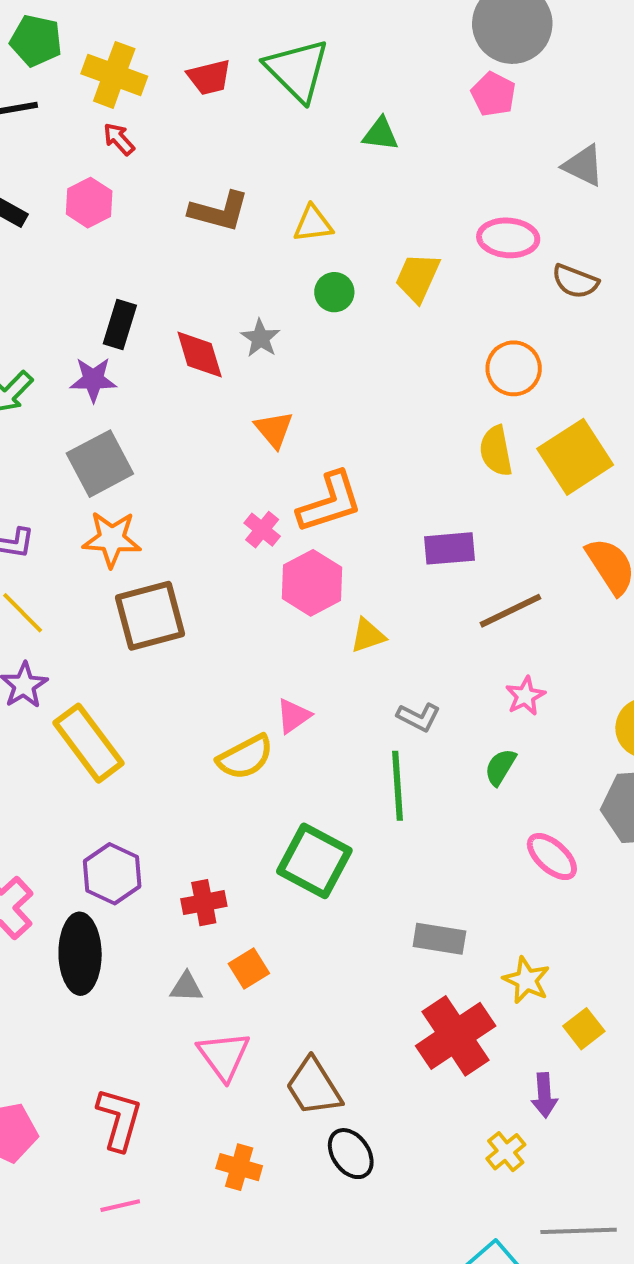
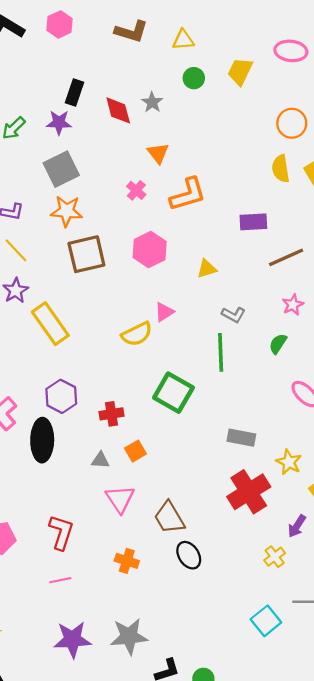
pink cross: (262, 530) -> (136, 190), moved
pink hexagon: (312, 583) -> (150, 250), moved
purple arrow: (544, 1095) -> (297, 526), turned 35

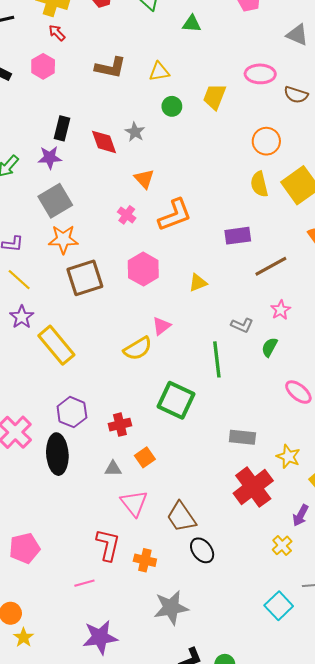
gray L-shape: (233, 315) -> (242, 325), moved
red L-shape: (61, 532) -> (108, 545), moved
gray star: (129, 636) -> (171, 608), moved

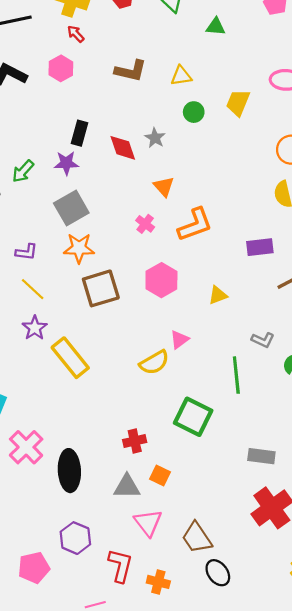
purple hexagon: (72, 412) -> (75, 538), moved
orange square: (145, 457) -> (160, 475), turned -30
gray triangle: (113, 469) -> (127, 487), size x1.5

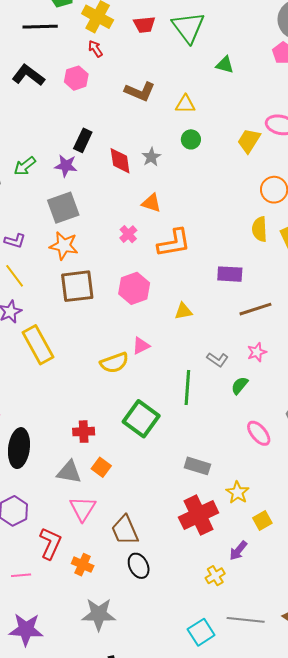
yellow trapezoid: (238, 103) -> (249, 141), moved
orange triangle: (164, 187) -> (151, 203), turned -40

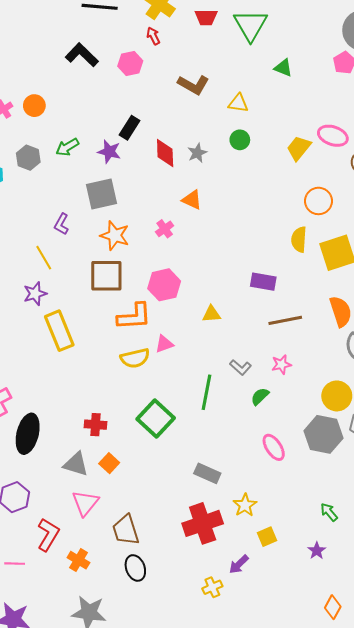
purple L-shape: (15, 241) -> (61, 224), moved, turned 95
orange L-shape: (174, 243) -> (134, 316), moved
orange star: (64, 246) -> (115, 236), moved

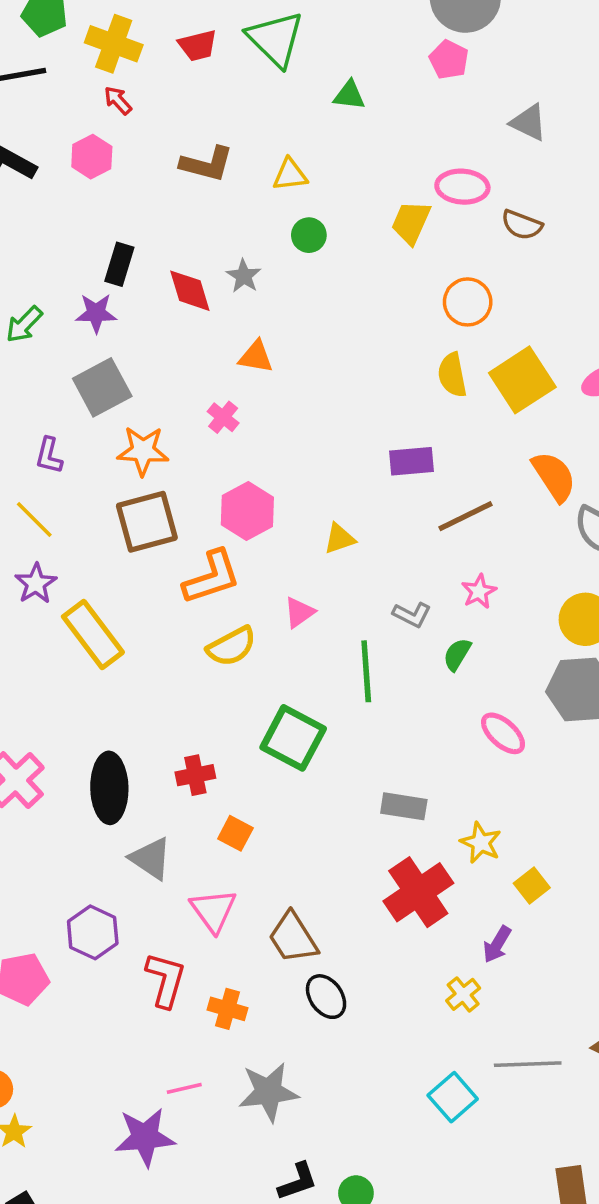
pink triangle: (164, 344) -> (299, 612), moved
black ellipse: (28, 434) -> (109, 788), moved
gray triangle: (76, 464) -> (151, 858), moved, turned 32
pink line: (15, 564) -> (184, 1088), moved

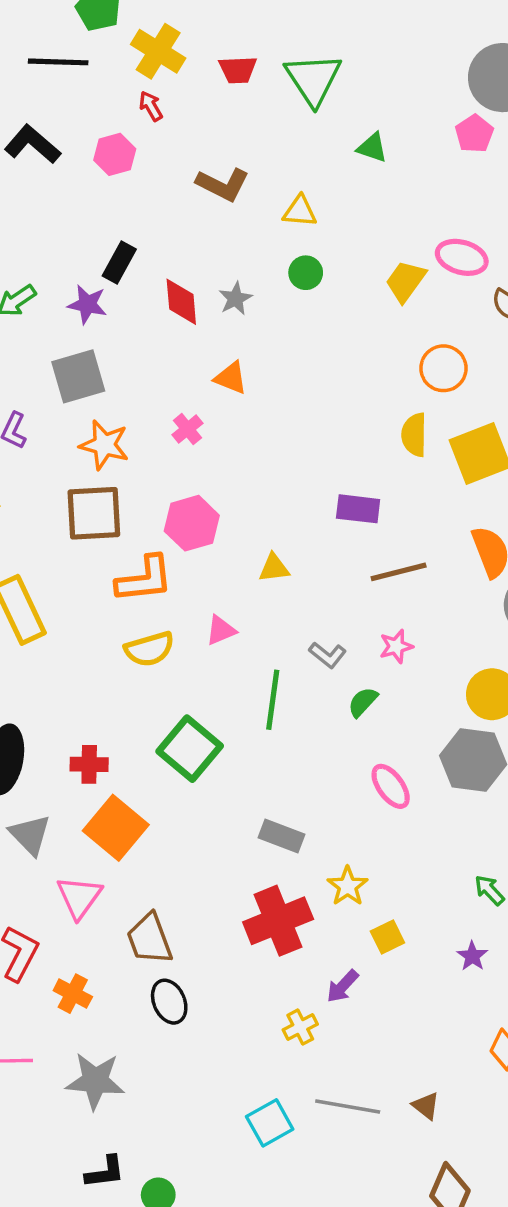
orange square: (235, 833) -> (116, 828), size x1.8

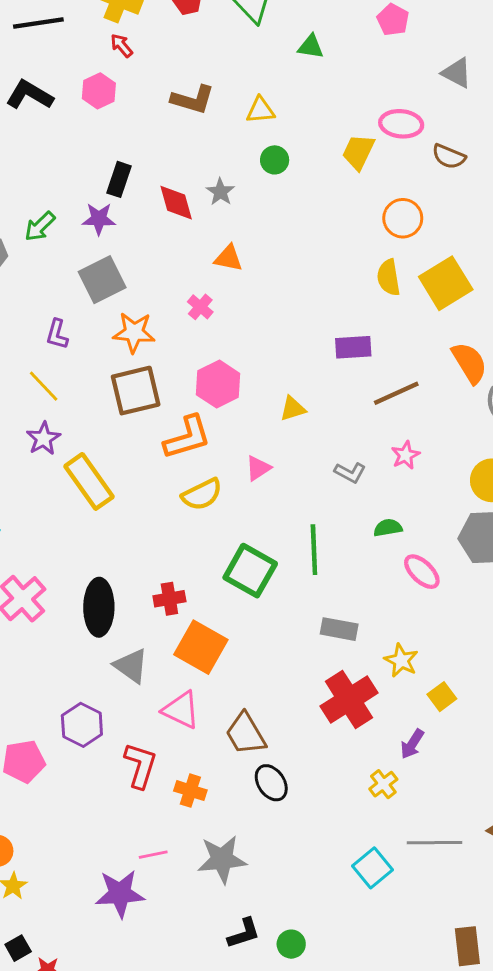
green line: (273, 700) -> (314, 550), moved
green semicircle: (363, 702) -> (388, 528), moved, turned 48
pink triangle: (79, 897) -> (181, 710), turned -30

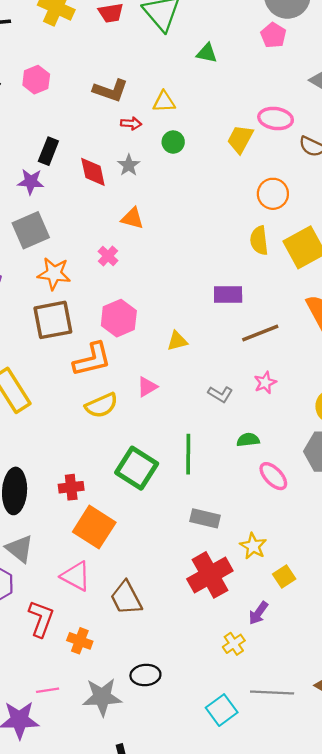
red arrow: (122, 45) -> (131, 123), moved, turned 132
gray triangle: (131, 666) -> (20, 549), moved
black ellipse: (271, 783) -> (145, 675), moved, turned -64

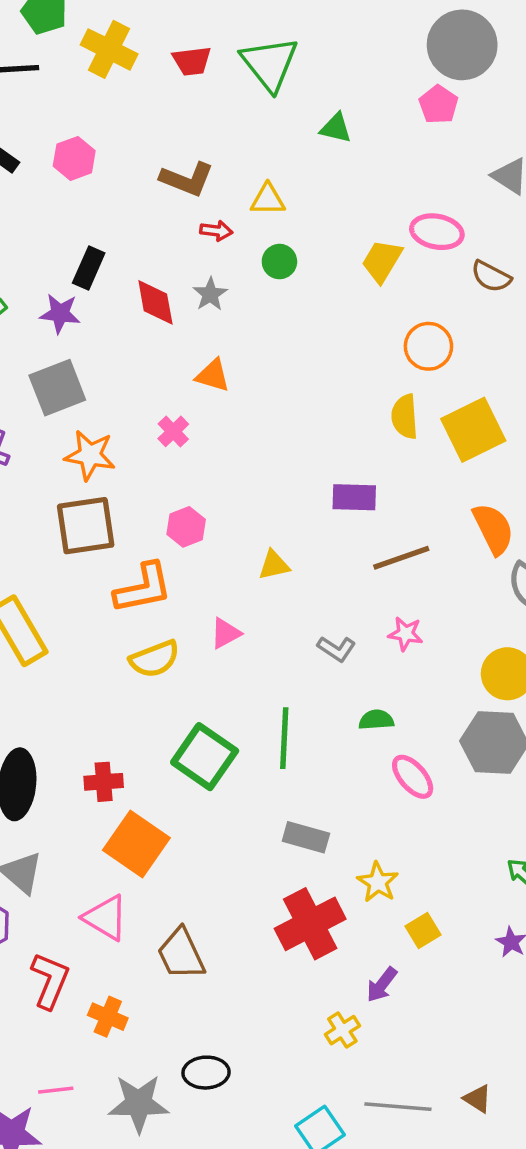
pink hexagon: (119, 318) -> (186, 527), size x0.7
pink star: (265, 383) -> (406, 634), turned 30

